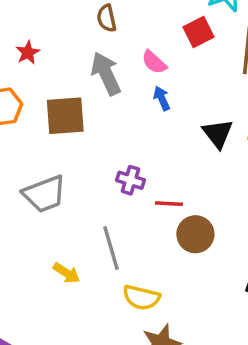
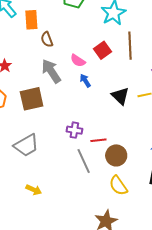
red square: (198, 32) -> (102, 50), moved
gray line: (111, 248) -> (84, 161), moved
yellow arrow: (67, 273) -> (34, 190), moved
yellow semicircle: (141, 297) -> (118, 186), moved, turned 50

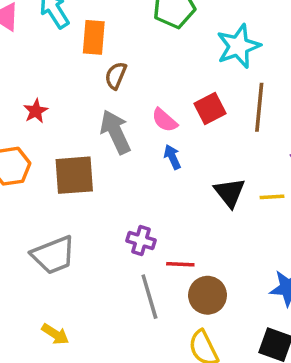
brown semicircle: (47, 39) -> (116, 76), turned 35

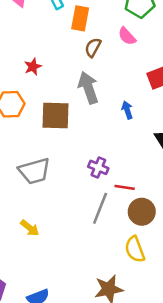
pink semicircle: (164, 120) -> (127, 36), moved
gray line: (149, 297) -> (100, 208), turned 32

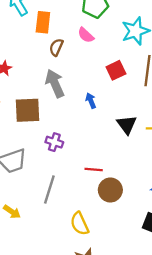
purple cross: (98, 167) -> (54, 142), moved
gray line: (100, 208) -> (49, 189), moved
yellow semicircle: (135, 249) -> (80, 224), moved

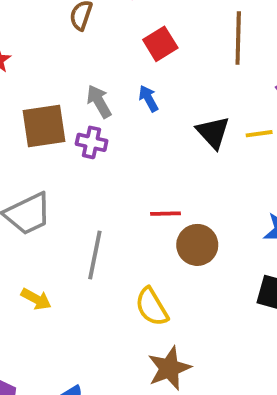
red square: (116, 70) -> (160, 44), moved
gray arrow: (55, 83) -> (99, 101), moved, size x0.7
purple cross: (54, 142) -> (92, 142), moved

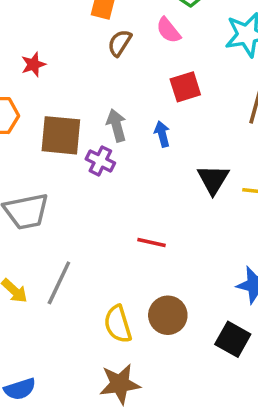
brown circle: (197, 245) -> (168, 315), moved
gray line: (95, 255) -> (59, 283), moved

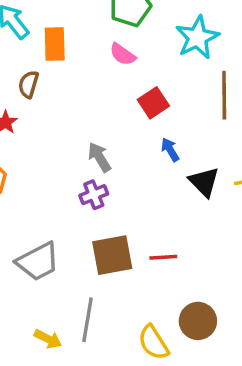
brown semicircle: (120, 43) -> (28, 84), moved
blue arrow: (162, 134) -> (170, 150), moved
brown square: (61, 135) -> (112, 255), moved
purple cross: (100, 161) -> (94, 195), turned -32

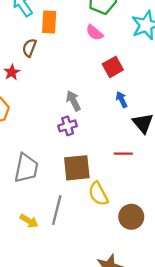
red line: (163, 257) -> (123, 154), moved
gray trapezoid: (38, 262) -> (26, 168), turned -56
yellow semicircle: (154, 343) -> (98, 194), moved

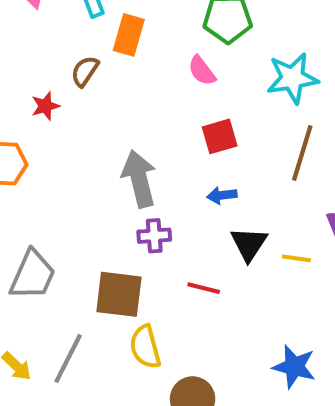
blue arrow: (122, 99) -> (222, 195), turned -84
gray arrow: (73, 101) -> (139, 179), size x1.5
purple cross: (68, 126) -> (154, 236), moved

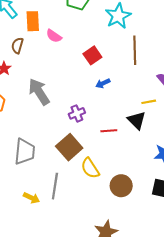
pink semicircle: (202, 71) -> (54, 36), moved
gray arrow: (139, 179) -> (39, 92), moved
black triangle: (249, 244) -> (137, 120), moved
brown square: (119, 294) -> (69, 147), turned -30

